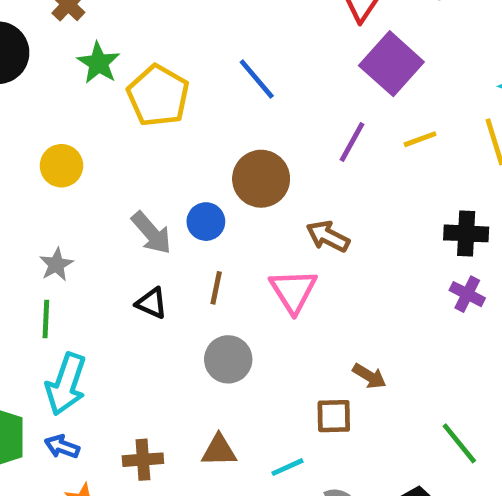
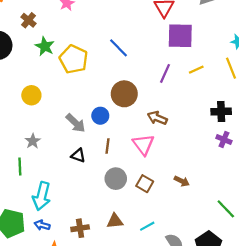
purple square: (391, 64) -> (180, 36), turned -36
green line: (46, 319) -> (20, 167), moved
brown square: (334, 416) -> (145, 184), moved, turned 36

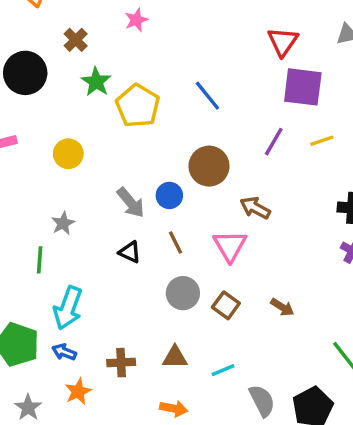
brown line: (108, 146) -> (175, 242), turned -40

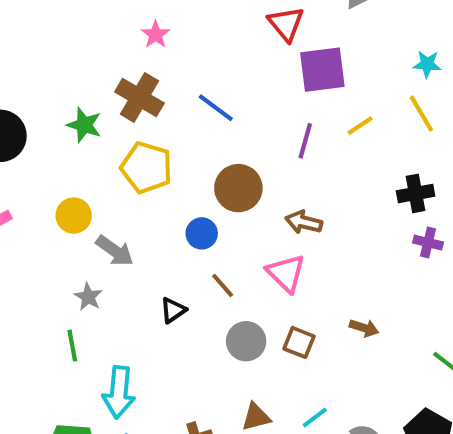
pink star: (136, 20) -> (156, 35), moved
brown cross: (76, 40) -> (139, 97), moved, size x1.6
yellow pentagon: (138, 106) -> (146, 168), moved
gray arrow: (131, 203) -> (115, 251), moved
black triangle: (130, 252) -> (173, 310), turned -45

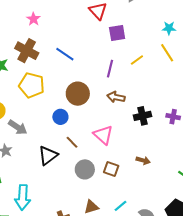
purple square: (322, 70) -> (117, 33), size x0.7
black cross: (416, 193) -> (143, 116), moved
brown arrow: (304, 222) -> (116, 97), moved
black triangle: (173, 310) -> (48, 156), size x1.5

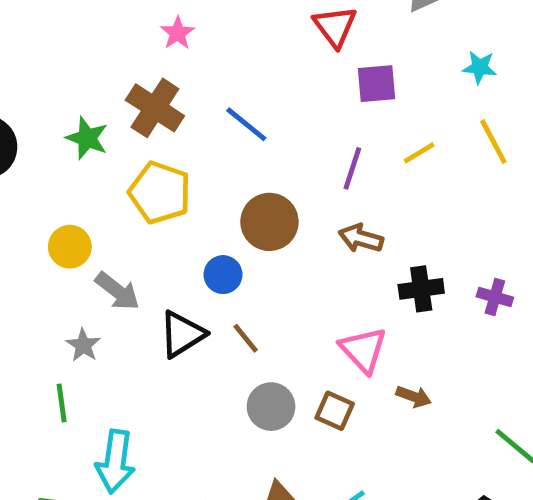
cyan star: (169, 28) -> (480, 67), moved
pink triangle: (103, 135) -> (363, 350), moved
black triangle: (48, 156) -> (182, 334), moved

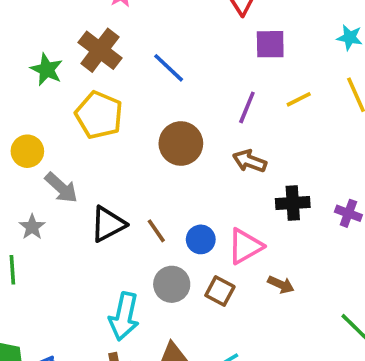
blue circle: (223, 275) -> (201, 239), moved
pink triangle: (363, 350) -> (245, 246), turned 39
cyan arrow: (115, 462) -> (124, 316), moved

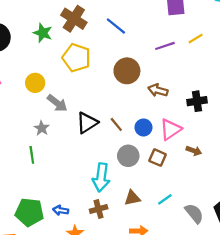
purple line: (247, 107) -> (165, 46), turned 54
brown arrow: (250, 161) -> (158, 90), moved

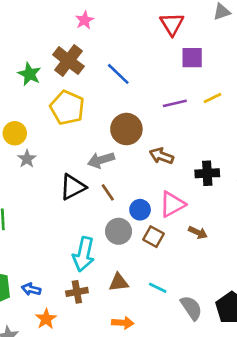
gray arrow: (57, 103) -> (101, 160), moved, turned 120
blue circle: (143, 127) -> (140, 210), moved
gray star: (42, 128) -> (27, 159), moved
cyan line: (165, 199) -> (158, 288), turned 56

